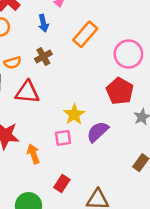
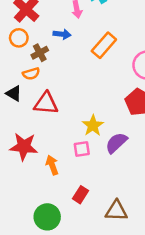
blue arrow: (43, 23) -> (62, 34), turned -70
brown cross: (43, 56) -> (40, 53), moved

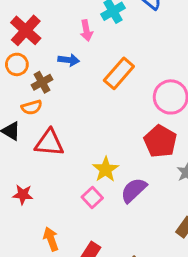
red star: (24, 147) -> (23, 195), size x0.6
pink square: (82, 149) -> (92, 198), turned -35
orange arrow: (52, 165) -> (51, 239), moved

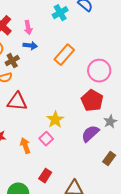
pink arrow: (86, 30) -> (28, 28), moved
purple semicircle: (134, 190) -> (90, 134), moved
orange arrow: (51, 239) -> (25, 146), moved

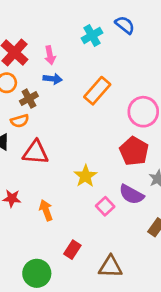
purple semicircle: (90, 134) -> (131, 194), turned -108
pink square: (46, 139) -> (105, 206), moved

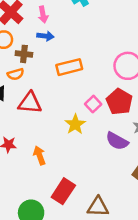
orange rectangle: (97, 91) -> (69, 67), moved, turned 35
brown cross: (29, 99) -> (24, 54), turned 35
pink square: (105, 206) -> (93, 104), moved
red rectangle: (72, 250) -> (63, 191), size x1.5

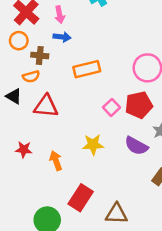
red pentagon: (119, 102) -> (139, 105), turned 30
yellow star: (75, 124) -> (93, 145), moved, turned 30

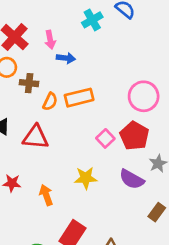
blue arrow: (62, 37) -> (66, 58), moved
orange semicircle: (31, 77) -> (50, 102), moved, turned -49
red pentagon: (139, 105) -> (134, 136), turned -30

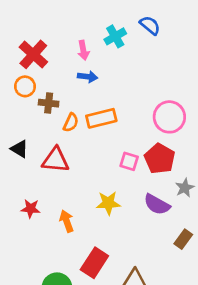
pink arrow: (50, 40) -> (83, 50), moved
pink square: (105, 138) -> (129, 161), turned -30

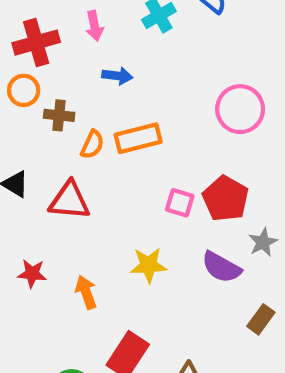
pink arrow: (83, 50) -> (94, 26), moved
red cross: (33, 54) -> (36, 43), turned 32
pink circle: (169, 117) -> (240, 109), moved

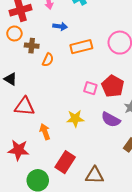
orange rectangle: (138, 138) -> (81, 47), moved
red triangle: (69, 201) -> (25, 106), moved
red star: (32, 274) -> (19, 150), moved, size x1.5

